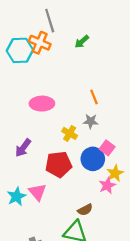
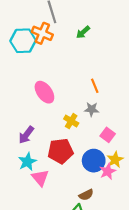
pink ellipse: (42, 104) -> (44, 92), turned 55
blue circle: (93, 159) -> (94, 161), moved
cyan star: (16, 196) -> (27, 162), moved

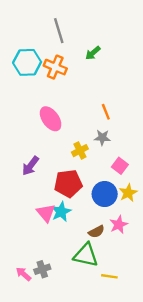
orange cross: (42, 33) -> (55, 67), moved
yellow cross: (71, 121) -> (80, 151), turned 32
cyan star: (27, 162) -> (61, 212), moved
pink star: (108, 171) -> (119, 225), moved

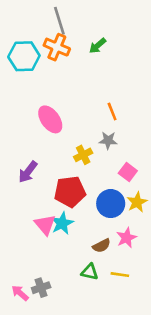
orange cross: (55, 67) -> (57, 47), moved
green triangle: (86, 255) -> (90, 272), size x0.6
yellow line: (109, 276) -> (120, 275), moved

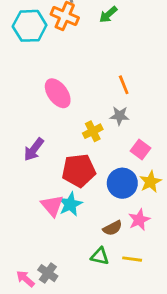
gray cross: (41, 288) -> (48, 273), turned -36

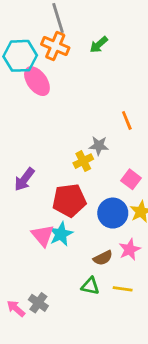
orange line: (124, 85) -> (127, 120), moved
pink ellipse: (58, 93) -> (37, 81), moved
gray star: (119, 116) -> (99, 146), moved

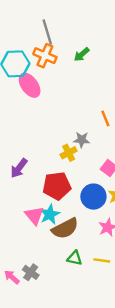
brown semicircle: (103, 258) -> (65, 228), moved, size x1.6

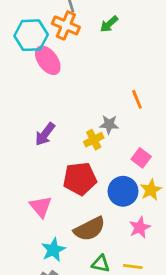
purple arrow: (19, 168) -> (45, 134), moved
cyan star: (50, 214) -> (53, 250), moved
pink triangle: (34, 215) -> (41, 207), moved

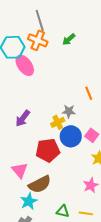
blue circle: (123, 191) -> (71, 136), moved
brown semicircle: (90, 229) -> (40, 184), moved

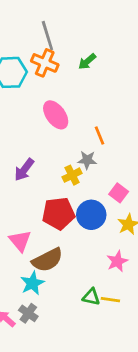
pink ellipse: (25, 65) -> (56, 115), moved
orange line: (89, 93) -> (99, 135), moved
blue circle: (71, 136) -> (91, 215), moved
green triangle: (63, 211) -> (91, 297), moved

